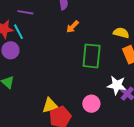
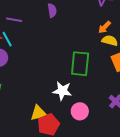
orange arrow: (72, 27) -> (105, 27), moved
white star: (117, 85) -> (62, 91), moved

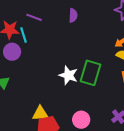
white star: (62, 91) -> (68, 75), moved

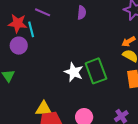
green rectangle: (90, 73) -> (96, 71), turned -40

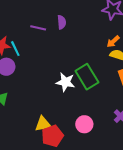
purple line: (43, 12) -> (38, 28), moved

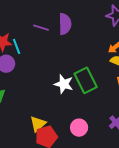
purple semicircle: (62, 22) -> (65, 24), size x1.5
yellow triangle: (43, 124) -> (38, 124), turned -36

